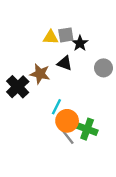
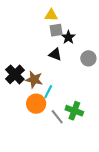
yellow triangle: (51, 37) -> (51, 15), moved
brown star: (40, 74) -> (34, 80), moved
orange circle: (67, 121) -> (36, 104), moved

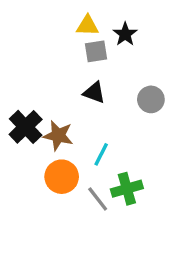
black star: (68, 37) -> (125, 34), moved
cyan line: (48, 92) -> (101, 154), moved
green cross: (74, 111) -> (127, 189), turned -36

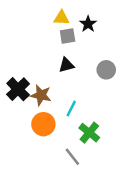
black triangle: (94, 93) -> (66, 65), turned -35
green cross: (127, 189) -> (89, 133), turned -35
gray line: (98, 199) -> (72, 157), moved

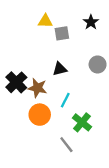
yellow triangle: (62, 18) -> (45, 21), moved
black star: (88, 24) -> (91, 22), moved
black triangle: (66, 65) -> (60, 69), moved

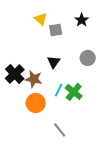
yellow triangle: (45, 21) -> (41, 19), turned 40
black triangle: (60, 69) -> (54, 62), turned -40
green cross: (82, 122) -> (74, 92), moved

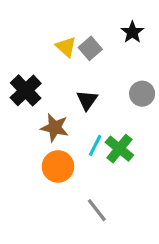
yellow triangle: (41, 19) -> (66, 47), moved
gray square: (56, 30) -> (90, 48), turned -32
black cross: (15, 74) -> (26, 90), moved

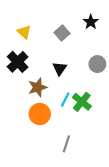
yellow triangle: (66, 47) -> (24, 32), moved
brown star: (55, 128) -> (38, 87), turned -30
gray line: (97, 210) -> (66, 144), turned 56

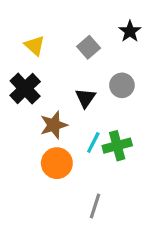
gray circle: (97, 64) -> (122, 85), moved
green cross: (82, 102) -> (117, 146), turned 36

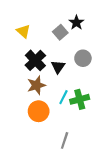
black star: (130, 31) -> (76, 23), moved
black cross: (25, 89) -> (35, 60), moved

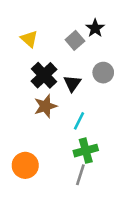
green cross: (80, 99) -> (86, 151), moved
orange circle: (39, 111) -> (25, 165), moved

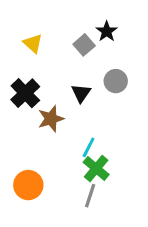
black cross: (44, 75) -> (25, 93), moved
cyan line: (79, 121) -> (89, 147), moved
green cross: (86, 151) -> (96, 168), turned -35

